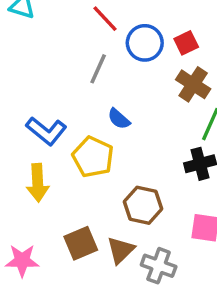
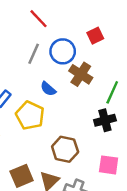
blue circle: (145, 43) -> (63, 51), moved
brown cross: (193, 84) -> (81, 74), moved

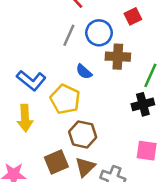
brown cross: (81, 74) -> (118, 57), turned -30
brown hexagon: (65, 149) -> (83, 134), moved

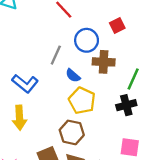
gray line: (69, 35) -> (56, 55), moved
yellow pentagon: (65, 99) -> (82, 101), moved

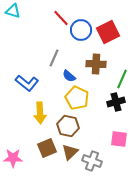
red square: (117, 26) -> (108, 32), size x1.6
blue circle: (87, 40) -> (81, 30), moved
yellow arrow: (19, 118) -> (40, 113), moved

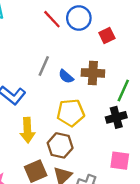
blue circle: (81, 30) -> (79, 18), moved
red square: (108, 32) -> (107, 36), size x0.6
blue semicircle: (69, 76) -> (66, 76), moved
yellow pentagon: (77, 98) -> (71, 113), turned -30

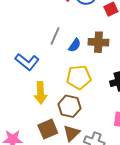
blue semicircle: (66, 76) -> (75, 45), turned -96

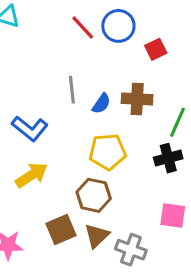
gray line: (55, 36) -> (72, 90), turned -30
yellow arrow: (41, 93) -> (31, 175), moved, turned -120

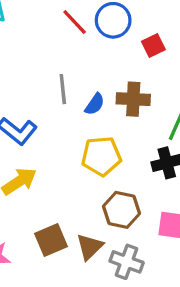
brown hexagon: (94, 195) -> (122, 210), moved

